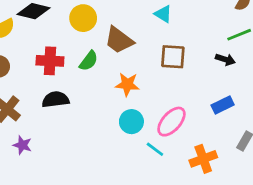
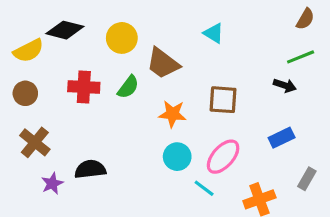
brown square: (173, 57) -> (223, 100), moved
black semicircle: (56, 100) -> (90, 169), moved
purple star: (22, 145) -> (52, 183), turned 30

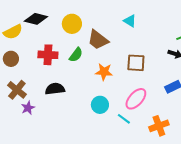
cyan circle: (177, 157) -> (100, 105), moved
black semicircle: (90, 169) -> (55, 89), moved
purple star: (52, 183) -> (28, 108), moved

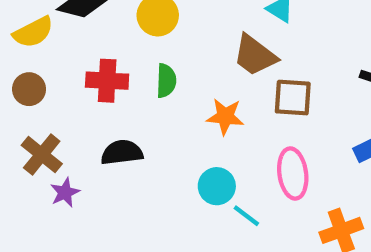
brown trapezoid: (98, 40) -> (255, 55), moved
green semicircle: (76, 55) -> (166, 81), turned -35
pink ellipse: (136, 99) -> (293, 174), turned -50
cyan line: (124, 119) -> (246, 216), moved

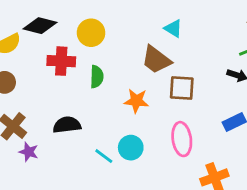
red cross: (107, 81) -> (61, 61), moved
purple star: (65, 192) -> (29, 152), turned -30
cyan line: (246, 216) -> (104, 156), moved

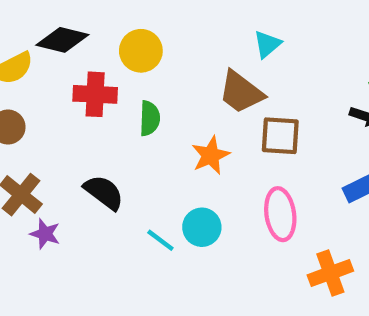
cyan triangle: (173, 28) -> (267, 44), turned 48
orange star: (136, 101) -> (211, 155), turned -30
black semicircle: (67, 125) -> (104, 192), turned 44

